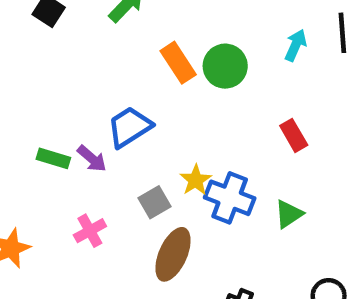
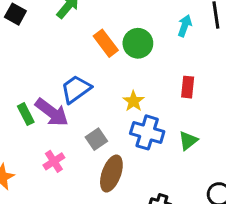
red rectangle: (294, 135) -> (188, 87), turned 40
green rectangle: (53, 158) -> (26, 114), turned 50
purple arrow: (92, 159) -> (52, 112), size x1.6
yellow star: (196, 180) -> (133, 101), moved

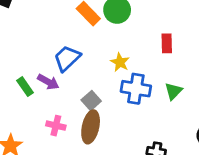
purple arrow: (52, 112) -> (48, 82), size x0.7
pink cross: (54, 161) -> (56, 126), turned -36
brown ellipse: (111, 173) -> (91, 127), moved

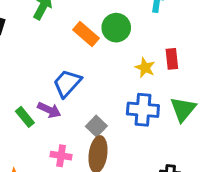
yellow star: (120, 62) -> (145, 68), moved
green triangle: (173, 91) -> (183, 109), size x1.4

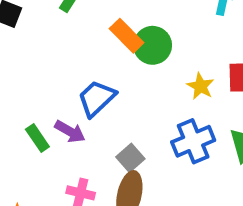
green circle: (116, 28) -> (153, 45), moved
blue cross: (143, 110) -> (193, 141), turned -32

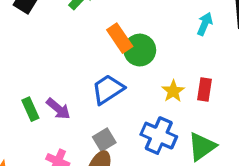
blue trapezoid: (97, 98) -> (108, 89), moved
blue cross: (193, 141) -> (159, 136), turned 36

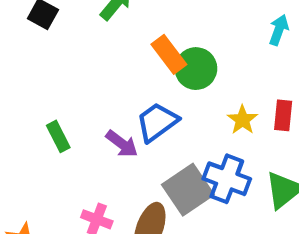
green rectangle: (30, 109) -> (58, 136), moved
purple arrow: (58, 109) -> (122, 144), moved
gray square: (104, 140) -> (188, 190), moved, size x1.6

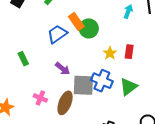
blue trapezoid: (157, 122) -> (57, 34), moved
purple arrow: (122, 144) -> (63, 69), moved
gray square: (188, 190) -> (83, 85), turned 35

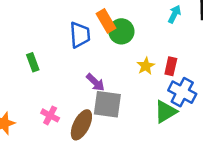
blue trapezoid: (57, 34) -> (80, 35), turned 115
purple arrow: (63, 69) -> (95, 82), moved
blue cross: (102, 81) -> (182, 92), moved

